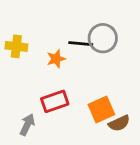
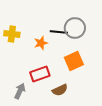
orange square: (101, 110) -> (74, 61), moved
brown semicircle: (119, 123) -> (60, 90), moved

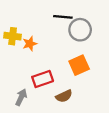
black line: (59, 32) -> (63, 17), moved
orange star: (41, 43) -> (30, 44), moved

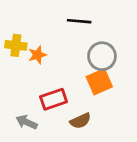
gray circle: (80, 30) -> (102, 56), moved
gray arrow: (21, 97) -> (27, 122), turned -91

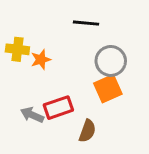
brown semicircle: (80, 121) -> (87, 131), turned -45
gray arrow: (27, 122) -> (32, 115), moved

